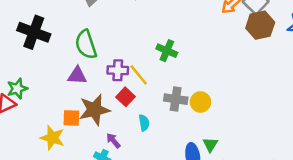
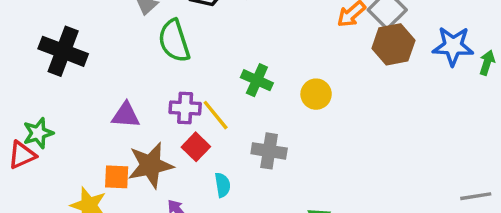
green semicircle: (86, 44) -> (174, 41), moved
yellow circle: (200, 102) -> (316, 94), moved

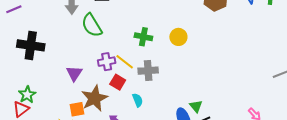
purple triangle: (126, 115) -> (74, 73), turned -48
gray cross: (269, 151) -> (148, 71), moved

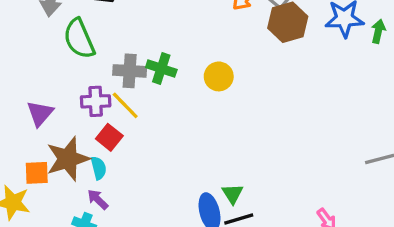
gray cross: (148, 71) -> (130, 71), moved
cyan semicircle: (138, 100) -> (99, 168), moved

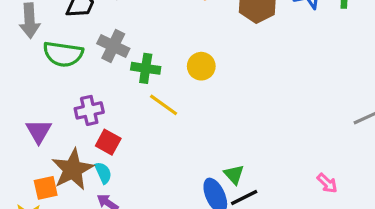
green semicircle: (79, 39) -> (63, 54), turned -48
gray cross: (130, 71) -> (113, 46), moved, turned 32
yellow line: (125, 105) -> (164, 105), moved

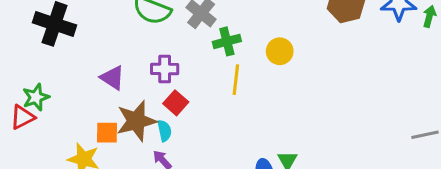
green cross: (146, 68) -> (227, 41), turned -36
yellow line: (164, 105) -> (236, 80), turned 48
purple triangle: (39, 131) -> (113, 78), turned -40

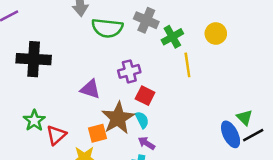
red triangle: (22, 117) -> (56, 135), moved

